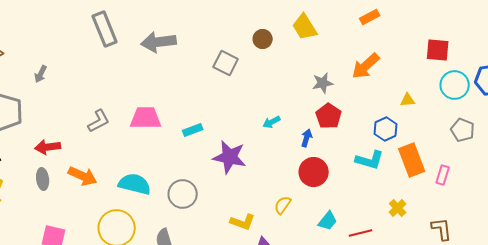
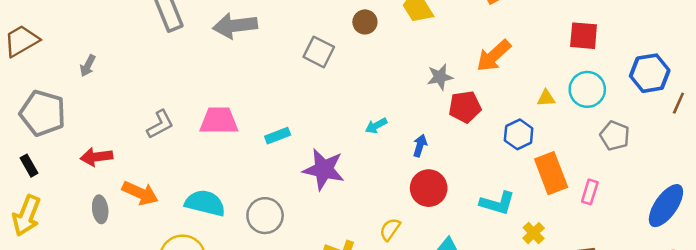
cyan circle: (455, 85) -> (587, 89), moved
red pentagon: (329, 116) -> (465, 107), moved, turned 30
cyan L-shape: (370, 160) -> (497, 203), moved
gray ellipse: (43, 179) -> (100, 209), moved

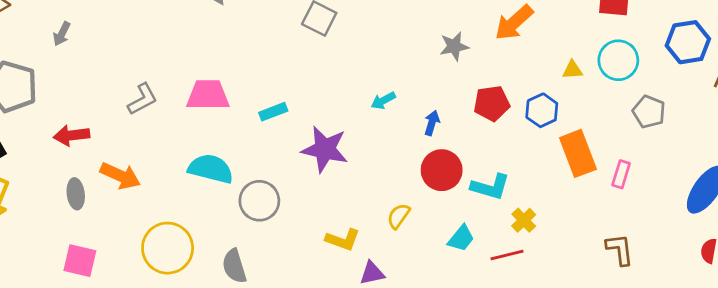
red pentagon: (465, 107) -> (492, 103), moved
cyan semicircle: (205, 203) -> (211, 169), moved
cyan L-shape: (497, 203) -> (490, 187), moved
yellow cross: (534, 233) -> (524, 220), moved

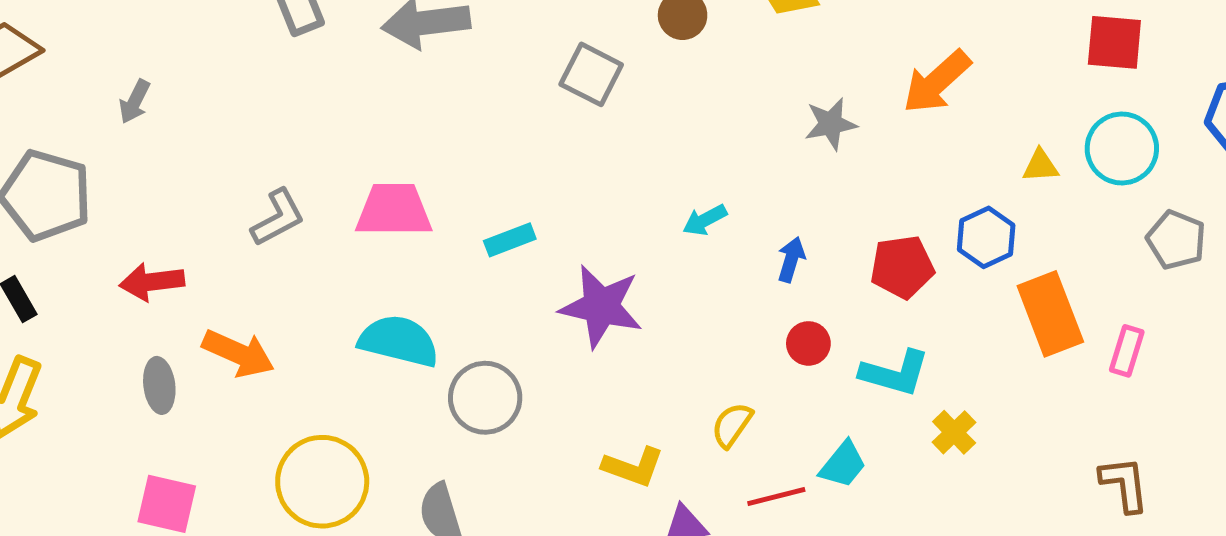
red pentagon: (492, 103) -> (902, 267), moved
red circle: (442, 170) -> (808, 343), size x0.6
red line: (507, 255) -> (776, 496), moved

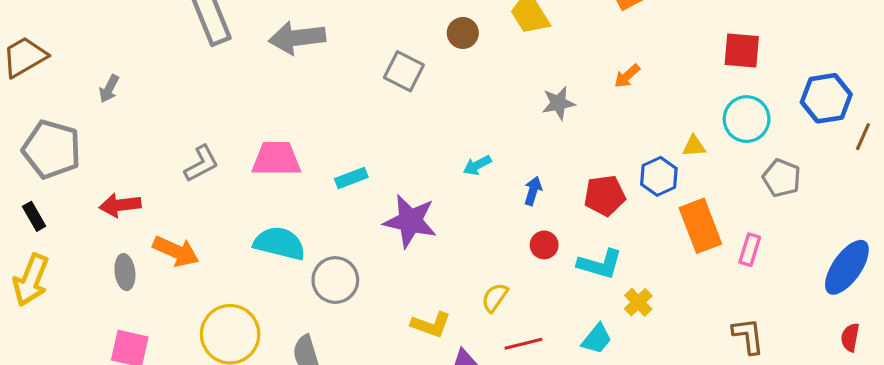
orange arrow: (937, 82) -> (627, 76), size x0.6
yellow triangle: (1040, 166) -> (694, 146), moved
cyan trapezoid: (843, 464) -> (597, 339), moved

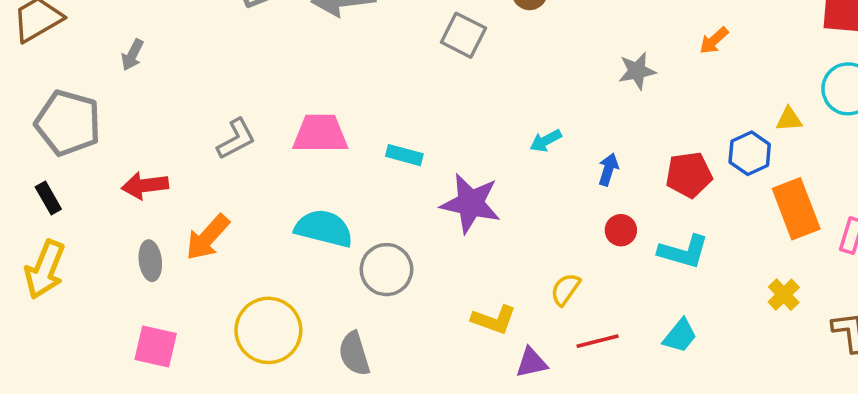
cyan rectangle: (351, 178) -> (404, 155), turned 36
orange arrow: (176, 251) -> (208, 237), turned 108
yellow cross: (638, 302) -> (784, 295), moved

